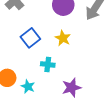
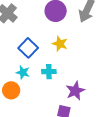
cyan star: (28, 86) -> (23, 72), moved

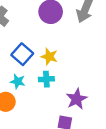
yellow star: (60, 44) -> (49, 57), moved

